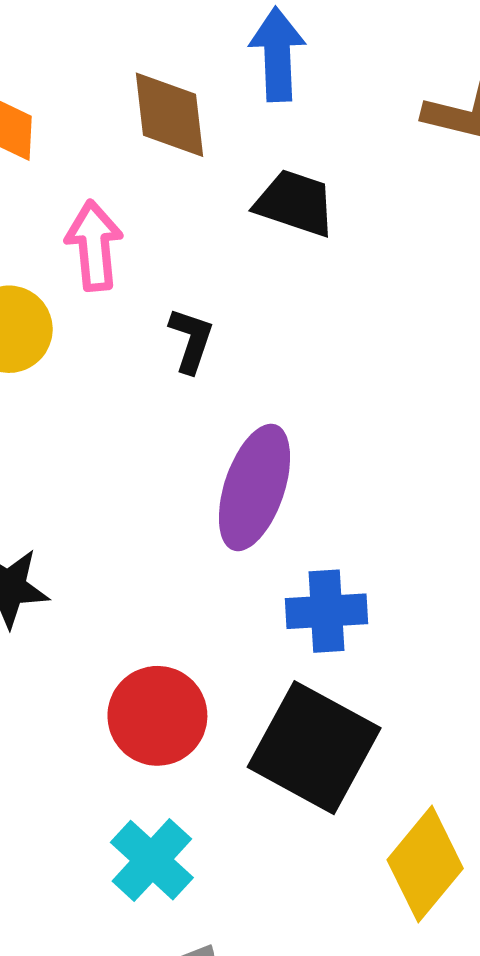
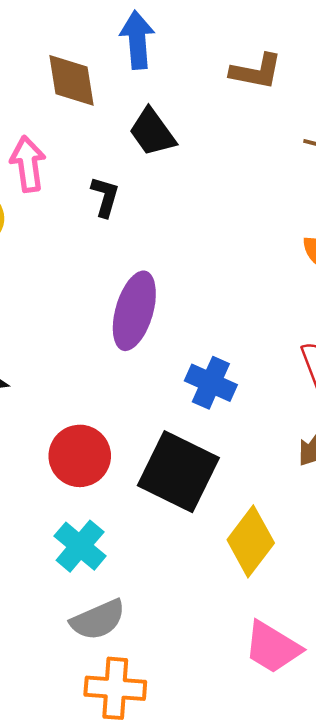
black trapezoid: (295, 203) -> (152, 132), turned -142
black L-shape: (191, 340) -> (105, 197), moved
blue cross: (326, 611) -> (211, 383), moved, turned 30

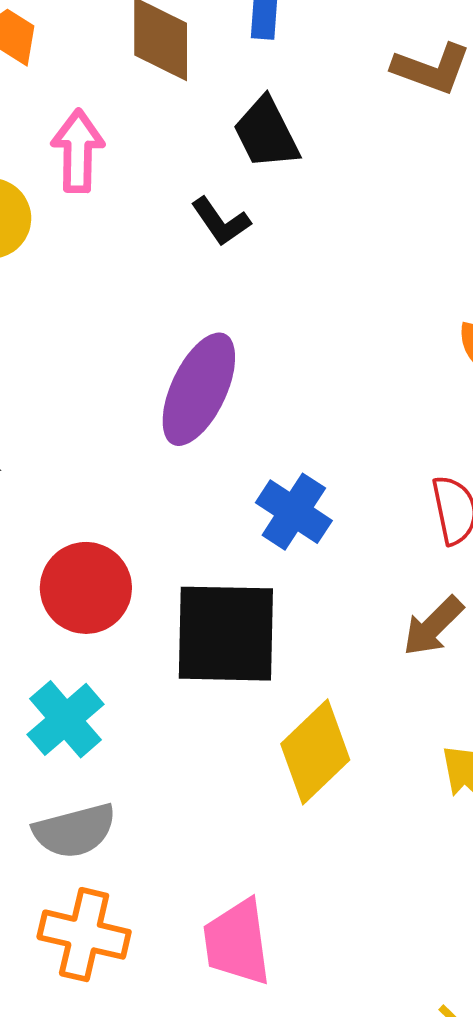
black L-shape: (105, 197) -> (221, 221), moved, turned 120
black square: (178, 472) -> (226, 634), turned -34
pink trapezoid: (273, 647) -> (237, 942), moved, turned 42

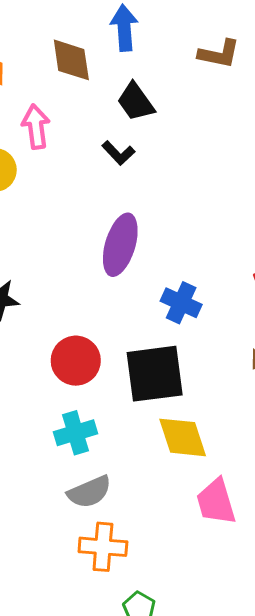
cyan cross: (66, 719) -> (75, 433), turned 33
yellow diamond: (315, 752) -> (183, 437), moved, turned -56
pink trapezoid: (237, 942) -> (216, 502), moved

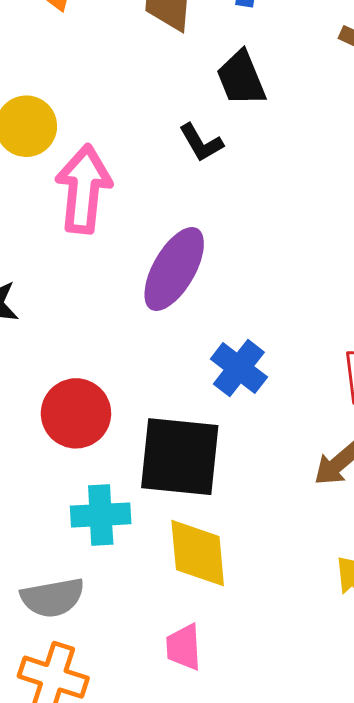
pink arrow: (36, 127) -> (84, 189), moved, size x1.4
cyan cross: (75, 433) -> (101, 515), moved
pink trapezoid: (216, 502) -> (184, 647), moved, size x0.7

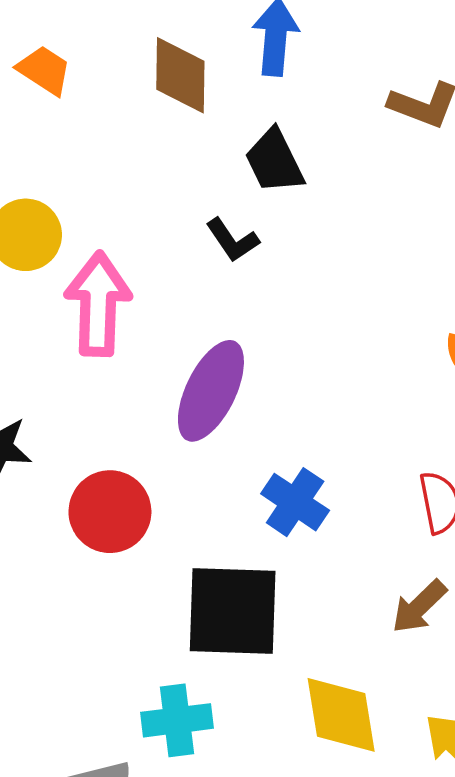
red circle: (76, 413) -> (110, 512), moved
cyan cross: (101, 515) -> (177, 720), moved
yellow diamond: (198, 553) -> (341, 715), moved

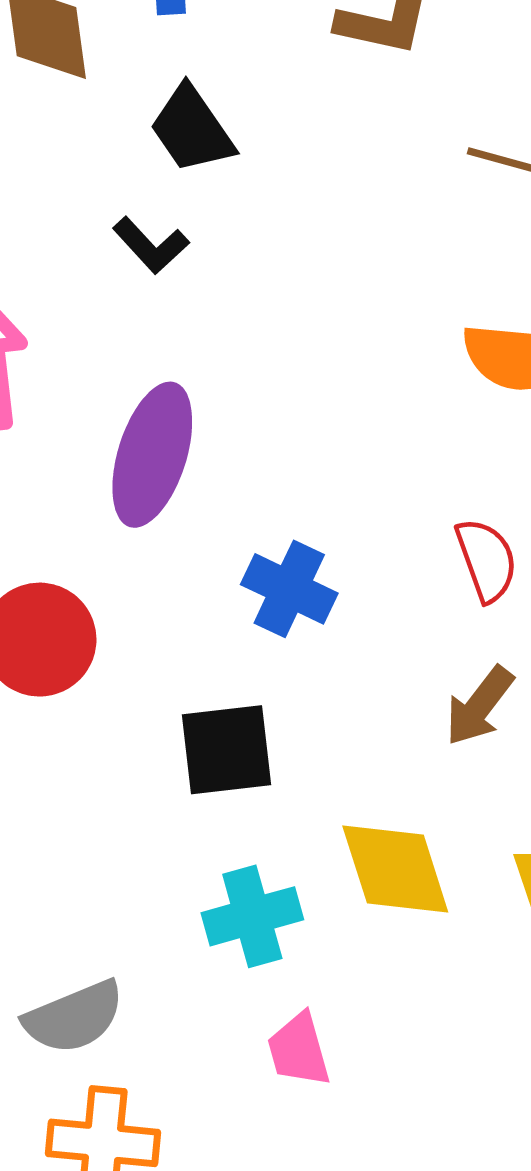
black square: (233, 611) -> (226, 750), size x0.7
cyan cross: (177, 720) -> (252, 916), moved

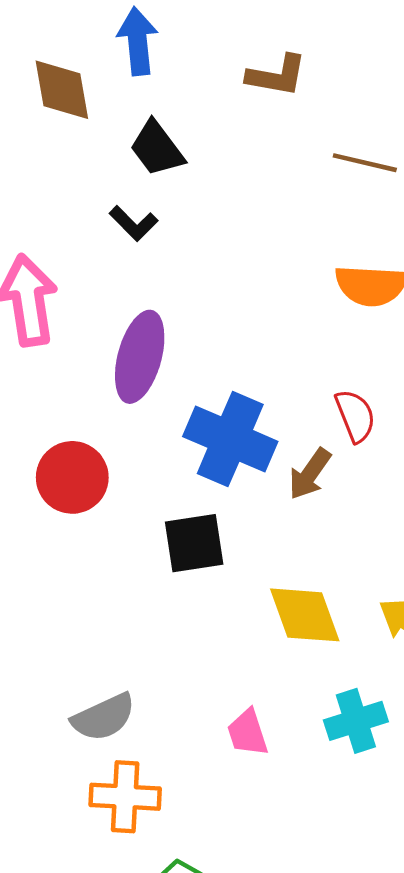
blue cross: (289, 589) -> (230, 439), size x1.5
brown arrow: (479, 706) -> (310, 474), moved
cyan cross: (252, 916) -> (356, 721), moved

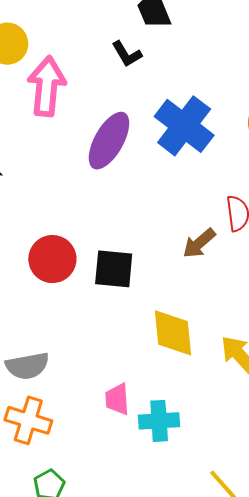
blue cross: (230, 439) -> (184, 126), moved
red circle: (72, 477) -> (52, 259), moved
cyan cross: (356, 721) -> (159, 421), moved

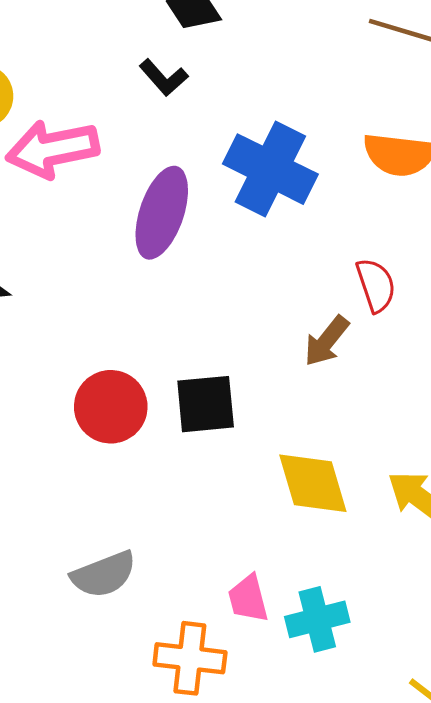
pink arrow: (47, 86) -> (53, 149), turned -96
orange cross: (28, 420) -> (190, 658), moved

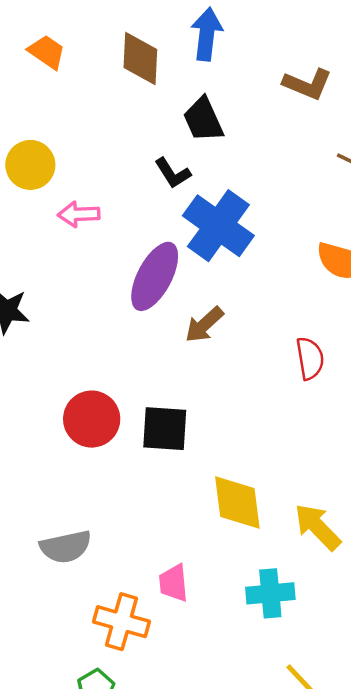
pink arrow: (53, 149) -> (79, 214), size x0.6
blue cross: (270, 169) -> (218, 226), moved
brown arrow: (327, 341) -> (204, 325), moved
cyan cross: (317, 619) -> (270, 593), moved

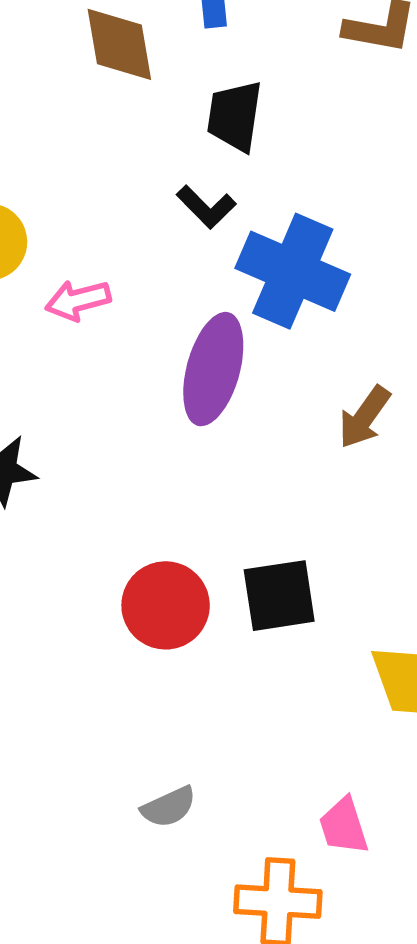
black trapezoid: (203, 120) -> (235, 116), turned 45
brown arrow: (204, 325) -> (364, 417), moved
gray semicircle: (66, 547) -> (169, 807), size x0.7

